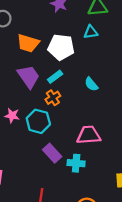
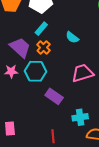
purple trapezoid: (28, 76) -> (20, 48), moved
cyan semicircle: (91, 84) -> (72, 37), moved
cyan cross: (76, 163) -> (80, 117), moved

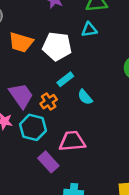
cyan rectangle: (41, 29) -> (65, 79), moved
pink trapezoid: (83, 73) -> (72, 141), moved

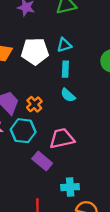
cyan triangle: (89, 30) -> (64, 45), moved
cyan rectangle: (65, 79) -> (65, 69), moved, turned -42

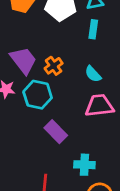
cyan semicircle: (68, 95) -> (93, 74), moved
pink trapezoid: (62, 138) -> (99, 106), moved

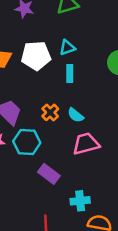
orange cross: (54, 66) -> (50, 112), moved

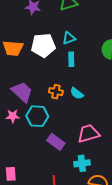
orange cross: (50, 112) -> (56, 92), turned -32
pink trapezoid: (86, 144) -> (88, 134), moved

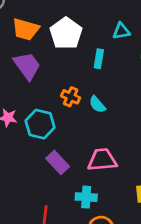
cyan triangle: (69, 38) -> (121, 31), moved
white pentagon: (43, 45) -> (66, 33), turned 30
purple trapezoid: (22, 92) -> (27, 66), moved

